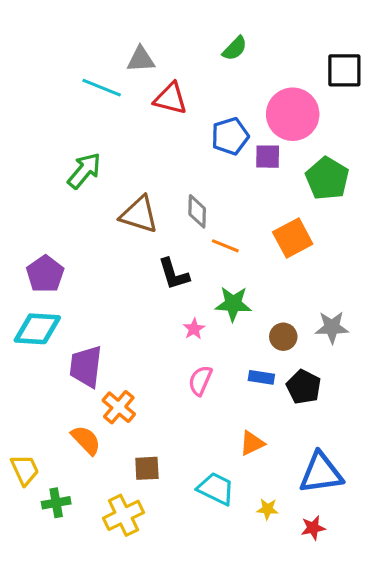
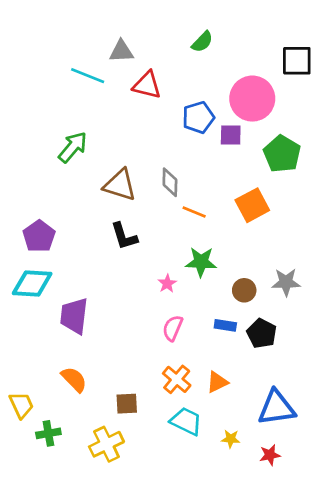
black L-shape: (174, 274) -> (124, 236), moved
orange cross: (119, 407) -> (177, 379), moved

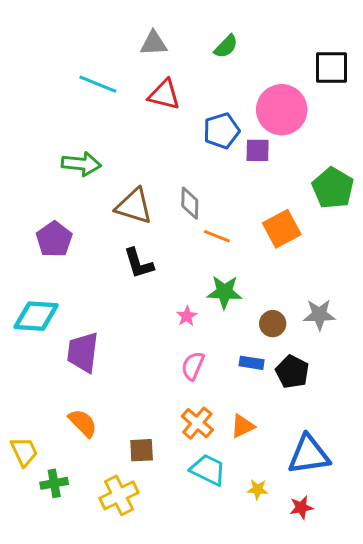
gray triangle: (121, 51) -> (154, 43), moved
green arrow: (73, 147) -> (81, 164), turned 56
green pentagon: (282, 154) -> (333, 188), moved
purple pentagon: (39, 236) -> (54, 239), moved

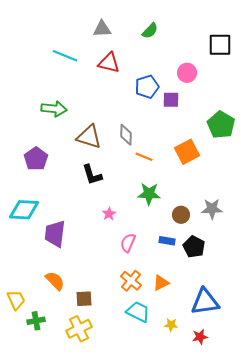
pink circle: (282, 110) -> (187, 73), size x0.6
pink star: (187, 316) -> (109, 214), moved
brown square: (142, 450) -> (84, 299), moved

